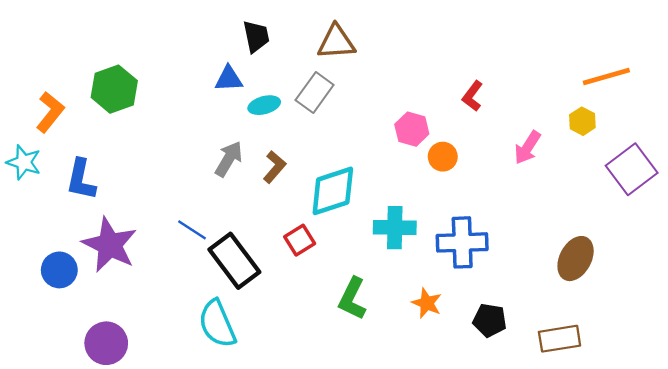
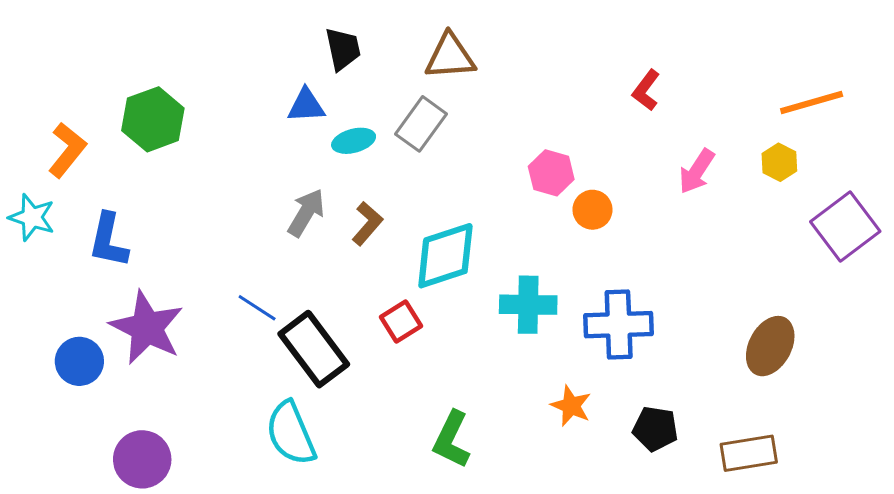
red L-shape: (473, 96) -> (646, 90), moved
pink arrow: (527, 147) -> (697, 171), moved
green L-shape: (352, 299) -> (452, 439), moved

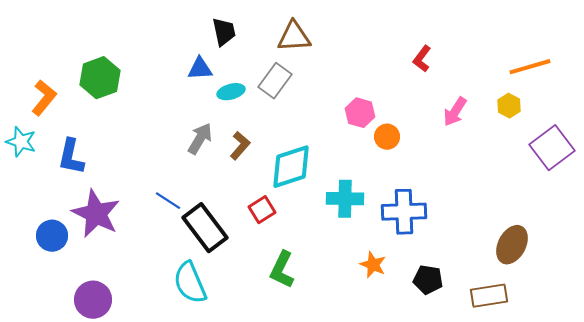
brown ellipse: (770, 346) -> (512, 245), moved
green L-shape: (452, 439) -> (282, 270), moved

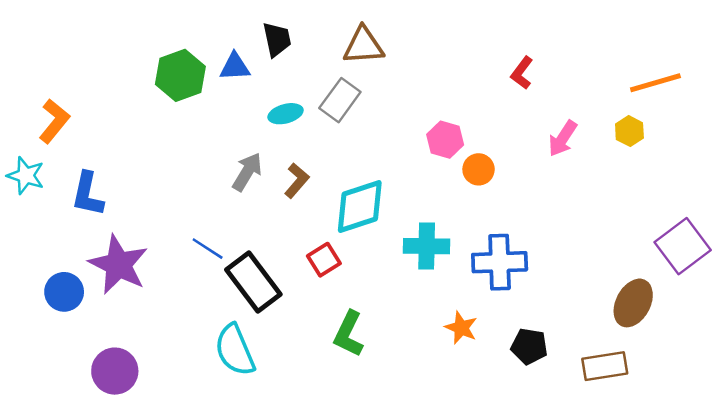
blue triangle: (200, 69) -> (235, 67), moved
green hexagon: (100, 78) -> (180, 75), moved
purple square: (552, 148) -> (683, 246), moved

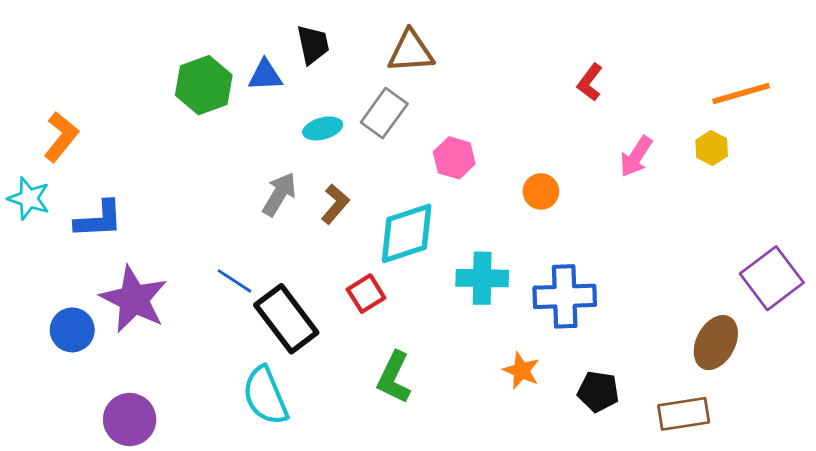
pink hexagon: (445, 140) -> (454, 158), moved
blue L-shape: (88, 194) -> (99, 219), turned -105

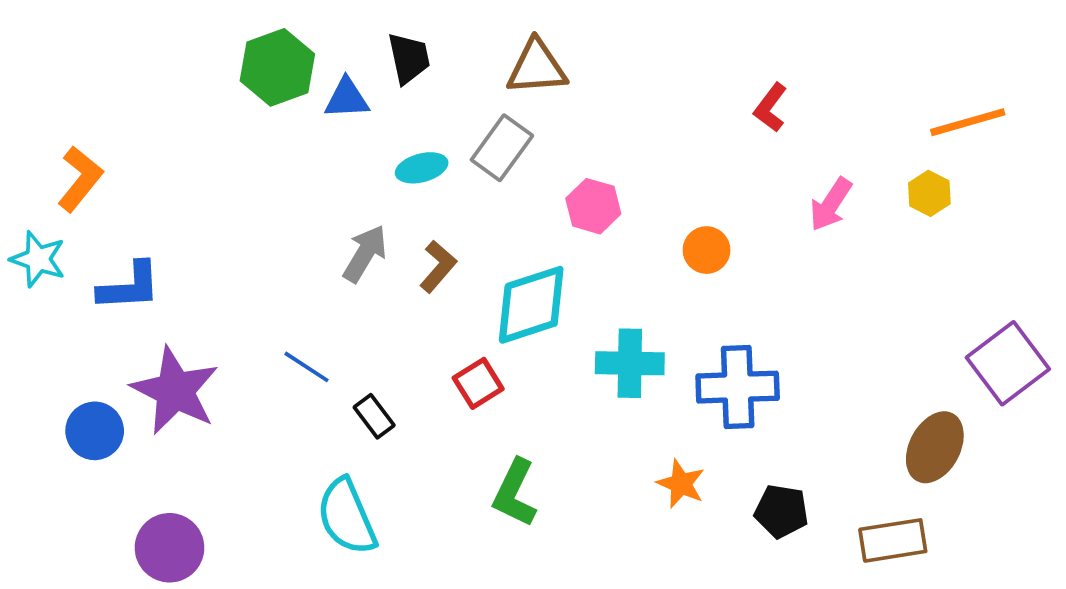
green hexagon: (204, 85) -> (277, 67), moved
black rectangle: (286, 319) -> (374, 416), size x0.5

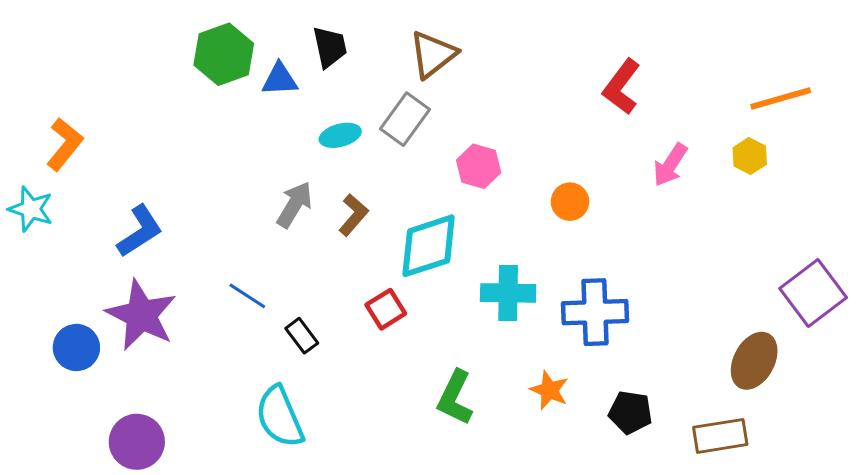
brown triangle: (537, 67) -> (433, 54), turned -34
red L-shape: (770, 108) -> (622, 87), size x1.4
blue L-shape: (129, 287) -> (140, 231), moved, turned -30
green L-shape: (515, 493) -> (455, 398), moved

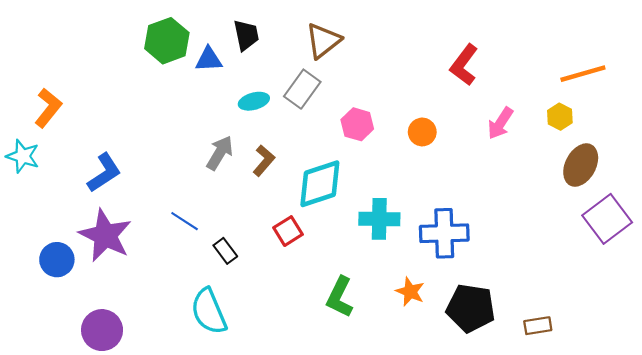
orange circle: (570, 202) -> (422, 132), moved
brown ellipse: (754, 361) -> (581, 165), moved
black pentagon: (630, 412) -> (471, 308), size x1.5
brown rectangle: (720, 436) -> (538, 326), size x0.7

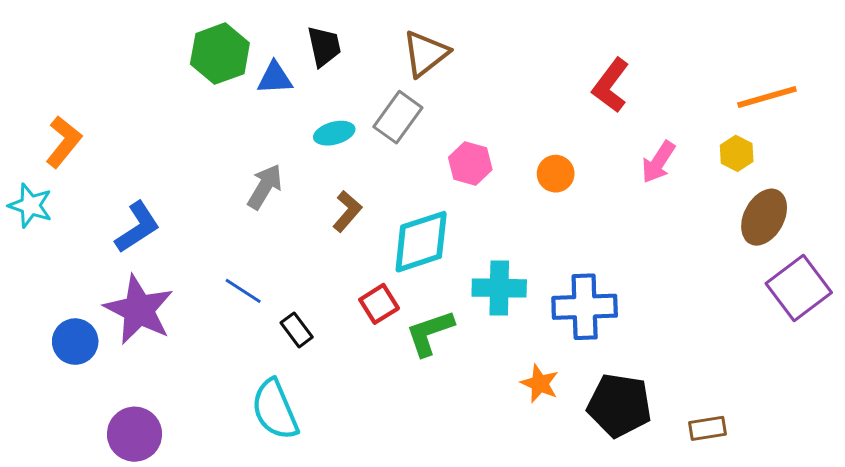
gray arrow: (220, 153) -> (265, 187), moved
green L-shape: (340, 297) -> (430, 333), moved, turned 45

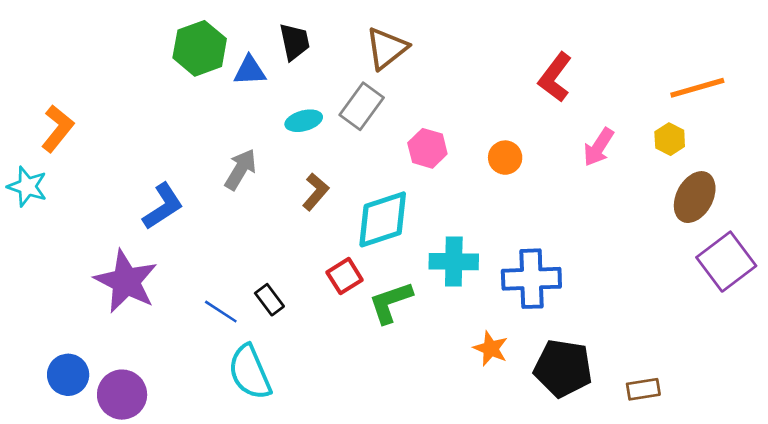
blue L-shape: (137, 227) -> (163, 206), moved
blue line: (243, 291) -> (221, 312), moved
blue circle: (75, 342) -> (68, 375), moved

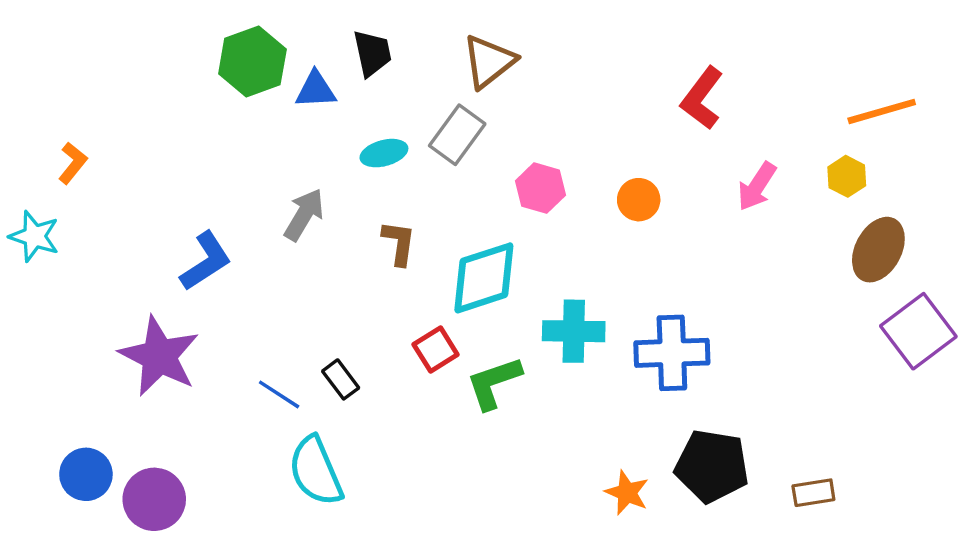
orange L-shape: (58, 129) -> (73, 163), size x0.7
brown L-shape: (316, 192) -> (399, 243), turned -33
orange star: (491, 348) -> (627, 493), moved

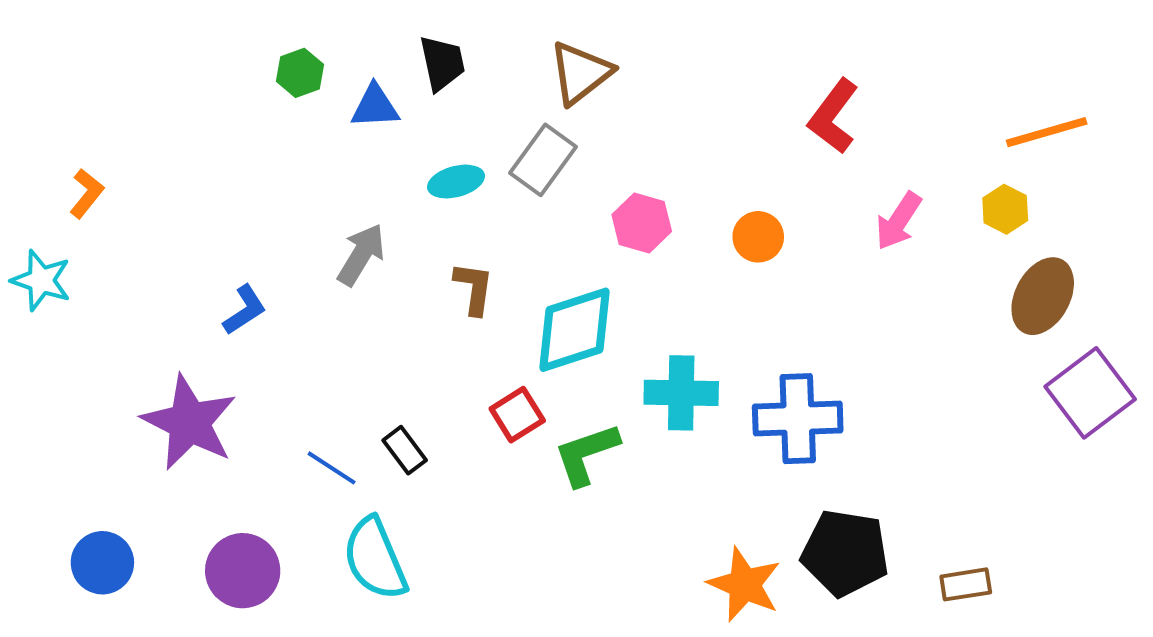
green hexagon: (252, 61) -> (300, 73), size x0.6
blue L-shape: (206, 261) -> (245, 310), size x0.7
orange star: (627, 493) -> (744, 584), size x1.4
purple circle: (154, 499) -> (243, 571), moved

